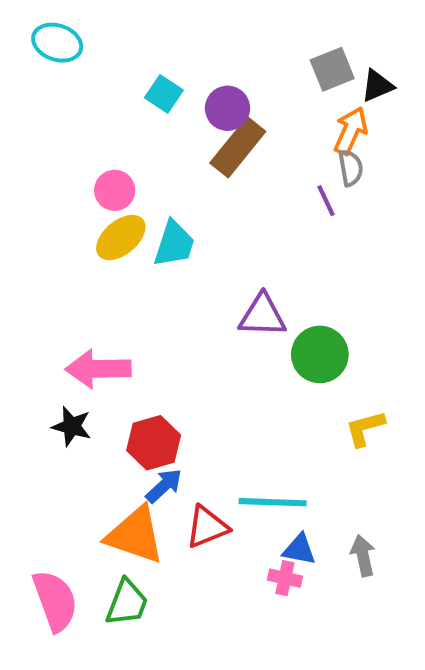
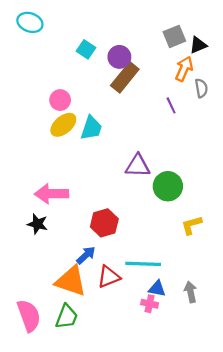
gray semicircle: (351, 168) -> (201, 88), moved
red hexagon: (154, 443) -> (104, 223), moved

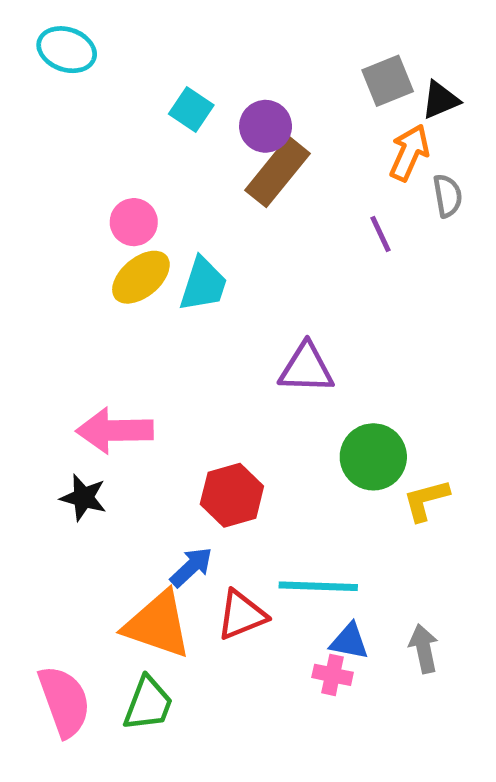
green circle: (168, 186) -> (373, 457), moved

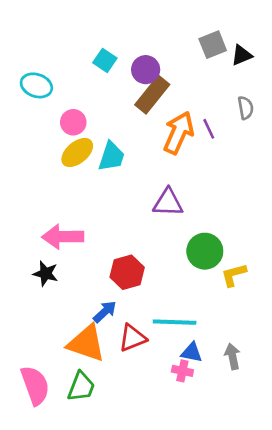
cyan ellipse: (67, 50) -> (36, 85), moved
orange arrow: (409, 153) -> (179, 133), moved, size x1.4

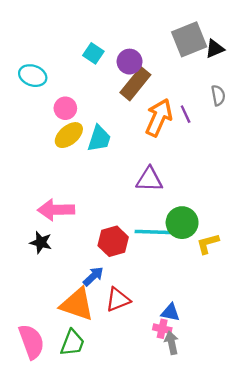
gray square: (213, 45) -> (189, 39), size x1.4
cyan line: (175, 322) -> (154, 232), moved
gray arrow: (232, 356) -> (172, 343), moved

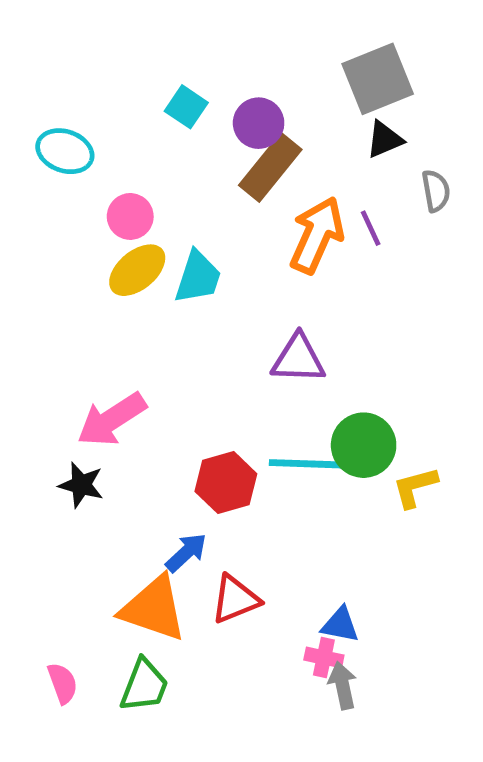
black triangle: (215, 49) -> (385, 139), moved
pink arrow: (56, 210) -> (112, 420), turned -32
pink semicircle: (32, 342) -> (63, 683), size x0.6

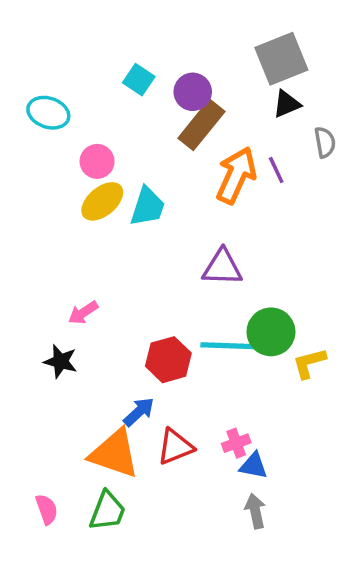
pink arrow: (112, 420) -> (83, 313), size x0.6
pink cross: (324, 658) -> (236, 443), moved, turned -32

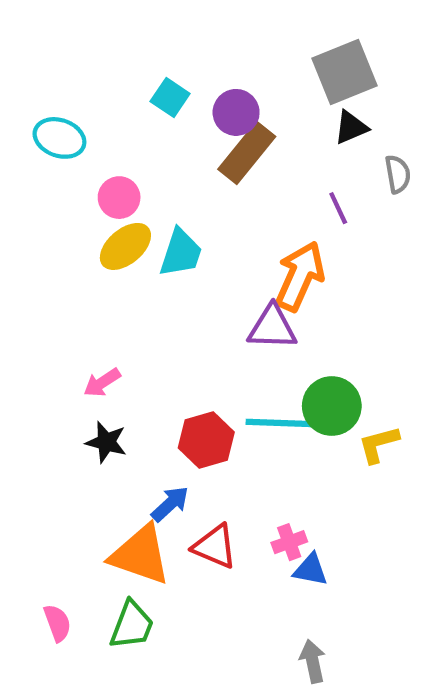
orange arrow: (236, 175) -> (300, 276), moved
black star: (61, 361) -> (106, 442), moved
red triangle: (175, 447) -> (215, 546), turned 45
gray arrow: (255, 511) -> (313, 661), moved

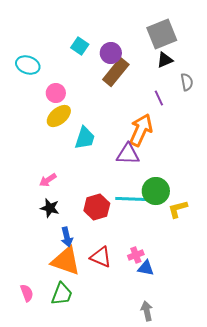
cyan trapezoid: (181, 253) -> (85, 138), moved
blue arrow: (170, 504) -> (67, 237), moved, turned 120

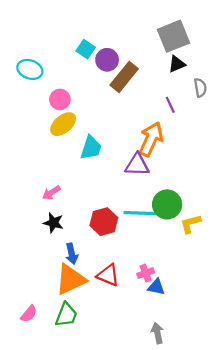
purple circle: (111, 53) -> (107, 60), moved
orange triangle: (66, 261) -> (71, 279), turned -44
pink semicircle: (27, 293) -> (29, 314), turned 60

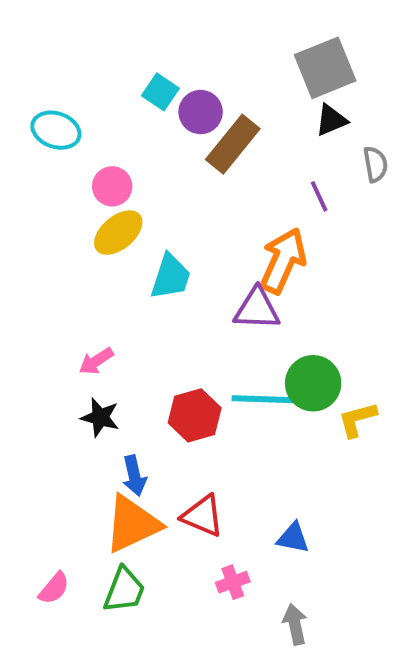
pink cross: (146, 273) -> (233, 582), moved

